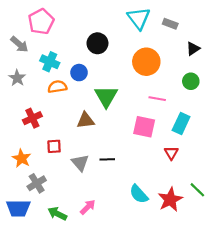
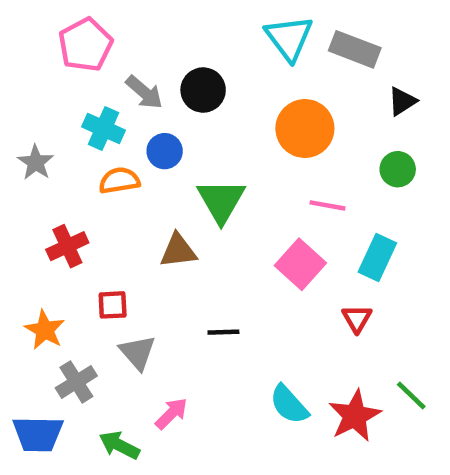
gray rectangle: (170, 24) -> (355, 49), size x1.5
gray arrow: (19, 44) -> (144, 92), moved
pink square: (144, 127) -> (300, 264), turned 30
gray triangle: (80, 163) -> (137, 352), moved
pink arrow: (88, 207) -> (171, 414), moved

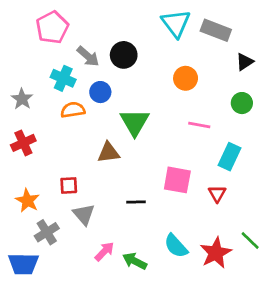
orange circle: (305, 128) -> (186, 78), size x0.7
red cross: (67, 246) -> (23, 143), moved
pink square: (300, 264) -> (177, 180), moved, turned -32
green arrow: (119, 445) -> (135, 261), moved

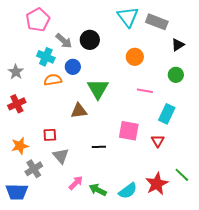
orange star: (27, 201) -> (20, 146), turned 30
cyan semicircle: (176, 246) -> (128, 191), moved, turned -84

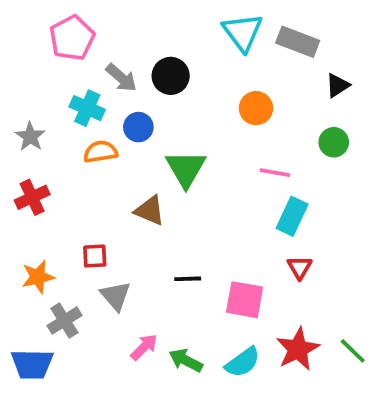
brown triangle: (79, 111) -> (150, 211), turned 30
cyan rectangle: (167, 114) -> (292, 216), moved
pink square: (129, 131) -> (245, 300), moved
green line: (182, 175) -> (353, 351), moved

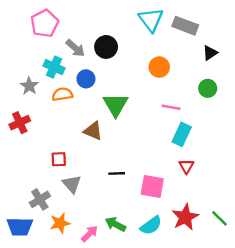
gray star: (30, 137) -> (29, 86), moved
orange star: (38, 277) -> (60, 223), moved
pink arrow: (144, 347) -> (90, 234), moved

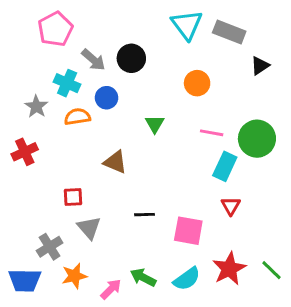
green circle: (208, 88) -> (257, 139), moved, size x1.6
green triangle: (116, 105) -> (155, 124), moved, size x0.6

